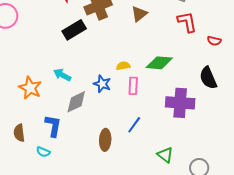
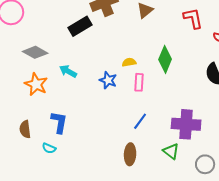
green diamond: (159, 63) -> (165, 59), turned -72
gray diamond: (76, 102) -> (35, 52), moved, turned 55
purple cross: (180, 103) -> (186, 124), moved
brown ellipse: (105, 140) -> (130, 154), moved

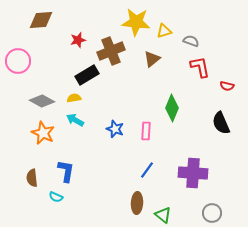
yellow semicircle: (129, 62) -> (74, 98), moved
green triangle: (171, 151) -> (163, 215), moved

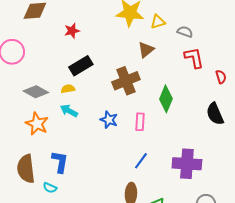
brown cross: (111, 51) -> (126, 81), moved
red semicircle: (227, 86) -> (221, 77), turned -120
brown semicircle: (32, 178) -> (26, 169), size x1.6

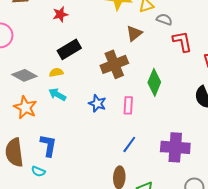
gray semicircle: (185, 32) -> (164, 19), moved

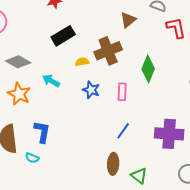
yellow semicircle: (56, 72) -> (82, 62), moved

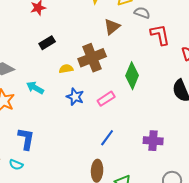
black rectangle: (63, 36) -> (47, 43), size x0.7
pink rectangle: (122, 92) -> (106, 99), turned 54
purple cross: (169, 134) -> (153, 141), size x0.7

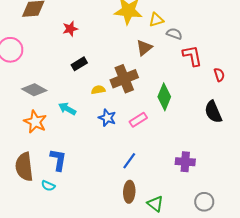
blue line: (107, 138) -> (129, 161), moved

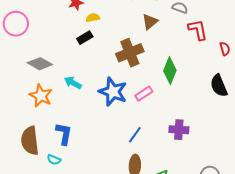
yellow semicircle: (98, 90) -> (93, 18), moved
blue star: (107, 118) -> (113, 92), size x1.6
purple cross: (185, 162) -> (179, 130), moved

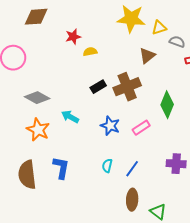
black rectangle: (85, 38) -> (98, 87), moved
blue star: (113, 92) -> (110, 126), size x0.7
cyan semicircle: (54, 160) -> (107, 166), moved, turned 80

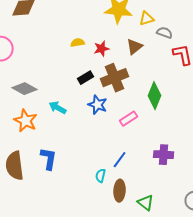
red star: (73, 37) -> (102, 49), moved
blue star: (110, 126) -> (98, 105), moved
cyan semicircle: (107, 166) -> (101, 176), moved

